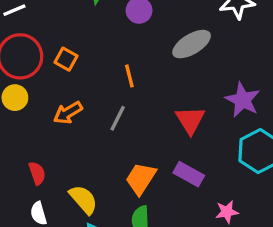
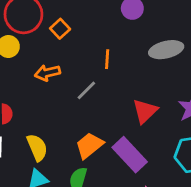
purple rectangle: (189, 174) -> (130, 155), size x1.4

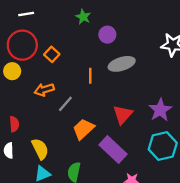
gray ellipse: (166, 50) -> (122, 64), moved
gray line: (86, 90) -> (65, 104), moved
orange trapezoid: (89, 145) -> (83, 129), moved

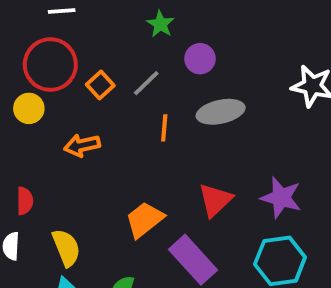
gray line: (65, 104) -> (146, 83), moved
purple star: (160, 110) -> (281, 198), turned -30

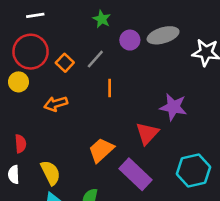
gray ellipse: (221, 112) -> (163, 35), moved
purple star: (281, 198) -> (173, 107), moved

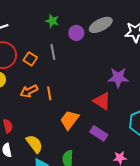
gray line: (95, 59) -> (53, 52), turned -42
orange line: (110, 88) -> (49, 93), moved
red triangle: (147, 133) -> (102, 101), turned -30
purple rectangle: (136, 174) -> (99, 133), size x0.7

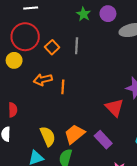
purple circle: (76, 33) -> (108, 14), moved
orange trapezoid: (70, 120) -> (74, 134), moved
yellow semicircle: (34, 144) -> (48, 136), moved

